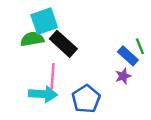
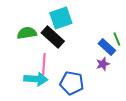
cyan square: (44, 21) -> (61, 18), moved
blue pentagon: (86, 99) -> (72, 83), turned -30

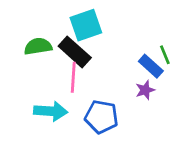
pink line: (44, 64) -> (73, 77), moved

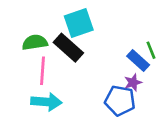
pink line: (73, 77) -> (43, 71), moved
blue pentagon: (101, 117) -> (120, 101), moved

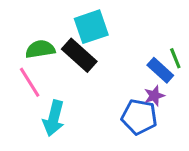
pink line: (43, 71) -> (30, 82), moved, turned -36
cyan arrow: (46, 102) -> (54, 118), turned 100

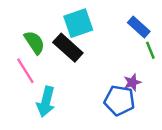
green semicircle: (40, 49) -> (34, 42), turned 65
blue rectangle: (160, 70) -> (139, 27), moved

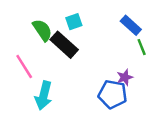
cyan square: (78, 23) -> (74, 22), size x0.6
green semicircle: (34, 42) -> (42, 30), moved

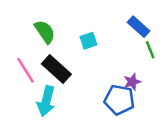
cyan square: (74, 22) -> (88, 41), moved
black rectangle: (64, 45) -> (56, 69), moved

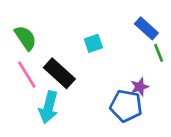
green semicircle: (45, 32) -> (25, 38), moved

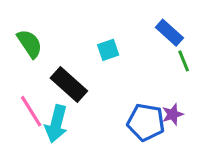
pink line: (27, 75) -> (31, 111), moved
purple star: (140, 87) -> (173, 114), moved

